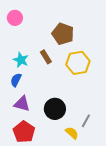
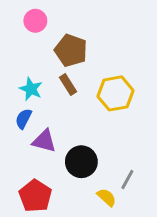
pink circle: (15, 18) -> (35, 21), moved
brown pentagon: (63, 34) -> (71, 50), moved
purple triangle: (22, 104) -> (44, 141), moved

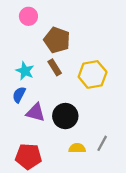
black circle: (81, 162) -> (65, 116), moved
red pentagon: (35, 196) -> (28, 156), turned -30
yellow semicircle: (107, 197) -> (77, 148), moved, turned -42

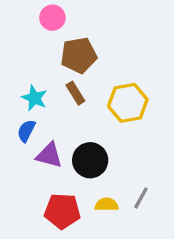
pink circle: (28, 16) -> (52, 18), moved
brown pentagon: (57, 40) -> (79, 55), turned -30
red pentagon: (28, 156) -> (62, 211), moved

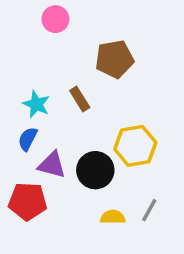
brown pentagon: (79, 55) -> (114, 59), moved
yellow hexagon: (128, 103) -> (135, 146), moved
red pentagon: (62, 211) -> (28, 201), moved

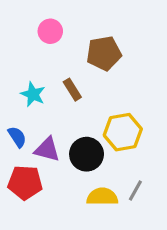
pink circle: (55, 19) -> (50, 31), moved
blue semicircle: (28, 139) -> (17, 137), moved, turned 120
yellow semicircle: (113, 217) -> (102, 197), size x1.4

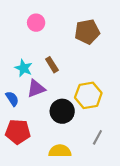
brown pentagon: (104, 53) -> (87, 32), moved
purple triangle: (47, 149) -> (36, 89), moved, turned -36
yellow semicircle: (102, 197) -> (60, 151), moved

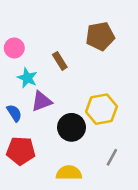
pink circle: (36, 23) -> (14, 48), moved
brown rectangle: (52, 65) -> (60, 61), moved

